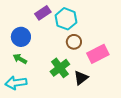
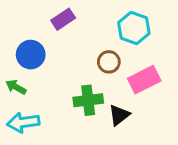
cyan hexagon: (66, 19) -> (134, 28), moved
green arrow: (20, 59) -> (16, 87), moved
green cross: (60, 68) -> (88, 100), turned 30

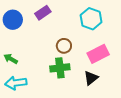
blue circle: (31, 55) -> (13, 20), moved
brown circle: (109, 62) -> (64, 46), moved
black triangle: (119, 115) -> (91, 78), moved

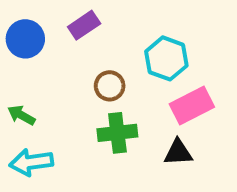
cyan hexagon: (91, 19) -> (166, 58), moved
brown circle: (64, 46) -> (110, 86), moved
black triangle: (91, 78) -> (178, 152), turned 35

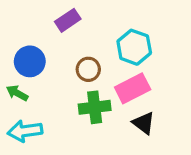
blue circle: (25, 39) -> (30, 61), moved
pink rectangle: (192, 105) -> (133, 88), moved
black triangle: (178, 152) -> (144, 123), turned 40

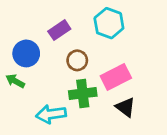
purple rectangle: (68, 20) -> (59, 30), moved
cyan hexagon: (134, 47) -> (109, 23), moved
cyan arrow: (25, 131) -> (51, 114), moved

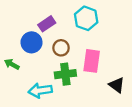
blue circle: (26, 53) -> (32, 42), moved
pink rectangle: (116, 77) -> (92, 61), turned -55
black triangle: (125, 107) -> (117, 85), moved

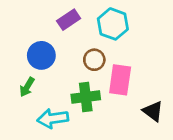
purple rectangle: (47, 24) -> (69, 20), moved
brown circle: (61, 48) -> (94, 60), moved
green arrow: (12, 64) -> (27, 87), moved, turned -88

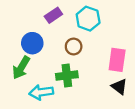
pink rectangle: (120, 80) -> (117, 60), moved
green arrow: (27, 87) -> (21, 68), size x1.5

